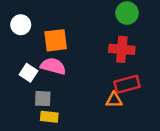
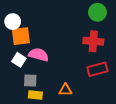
orange square: (56, 40) -> (21, 36), moved
orange triangle: (114, 100) -> (65, 90), moved

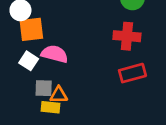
orange triangle: (65, 90) -> (59, 95), moved

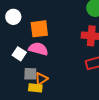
orange square: (31, 29) -> (39, 29), moved
orange triangle: (59, 95) -> (41, 79), turned -32

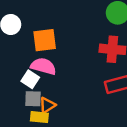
white square: (19, 54) -> (30, 79), moved

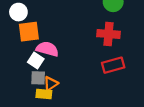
orange square: (45, 40) -> (29, 32), moved

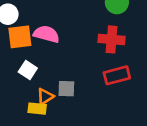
pink semicircle: (47, 49) -> (46, 34), moved
gray square: (38, 78) -> (66, 89), moved

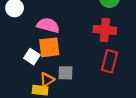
orange square: (20, 37) -> (49, 47), moved
red rectangle: (117, 75) -> (109, 61), turned -60

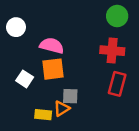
white square: (32, 57) -> (25, 79), moved
orange triangle: (47, 80) -> (62, 109), moved

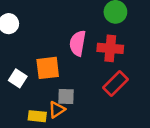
pink semicircle: (52, 46) -> (78, 43), moved, turned -95
red rectangle: (117, 84) -> (115, 84), turned 30

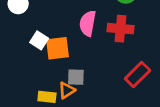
white square: (18, 78) -> (39, 40), moved
red rectangle: (115, 84) -> (138, 75), moved

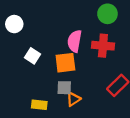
orange square: (57, 48) -> (65, 63), moved
orange triangle: (67, 90) -> (73, 99), moved

